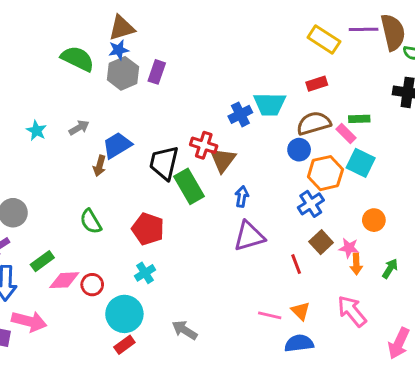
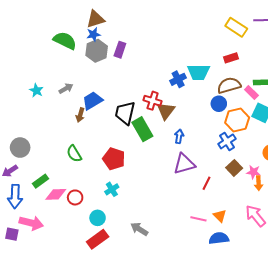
red line: (296, 264) -> (207, 183), moved, turned 48
cyan circle: (124, 314) -> (98, 218), size x0.6
red rectangle: (124, 345) -> (98, 239), size x1.5

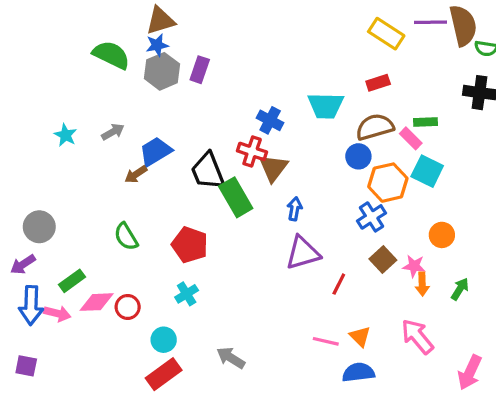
blue cross: (178, 79) -> (270, 120), moved, turned -35
black trapezoid: (125, 113) -> (208, 171), turned -35
brown arrow: (80, 115) -> (136, 174), turned 40
pink arrow: (31, 223) -> (57, 314), moved, size x0.7

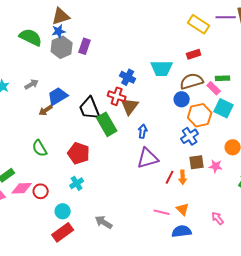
brown square: (383, 259) -> (197, 162), turned 35
orange arrow: (422, 284) -> (183, 177), moved
pink arrow: (417, 336) -> (218, 218), moved, size x0.6

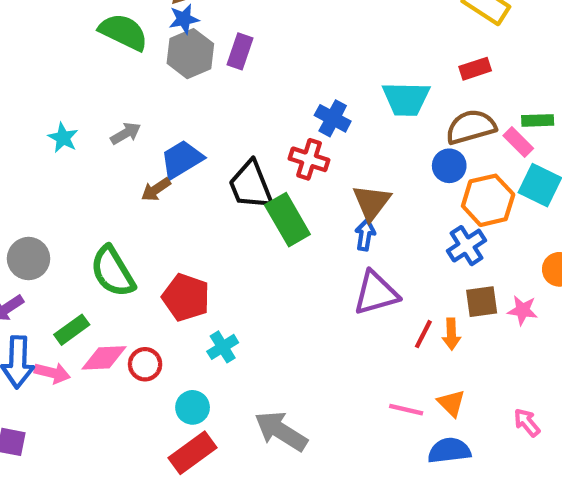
brown triangle: (130, 106) -> (372, 202), moved
green semicircle: (40, 148) -> (113, 271), moved, size x1.4
red pentagon: (79, 153) -> (186, 297), moved
gray arrow: (104, 222) -> (281, 431), size x1.4

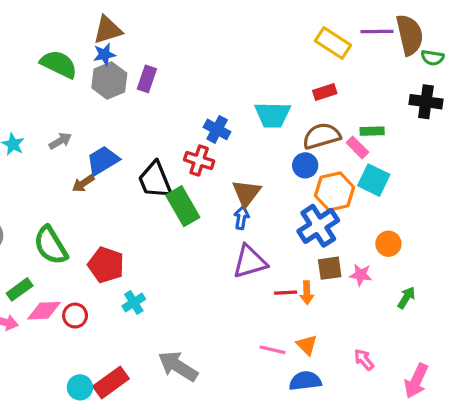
blue cross: (466, 246) -> (318, 226), size x1.4
red line: (423, 334) -> (286, 293), turned 60
cyan circle: (193, 407) -> (80, 387), moved

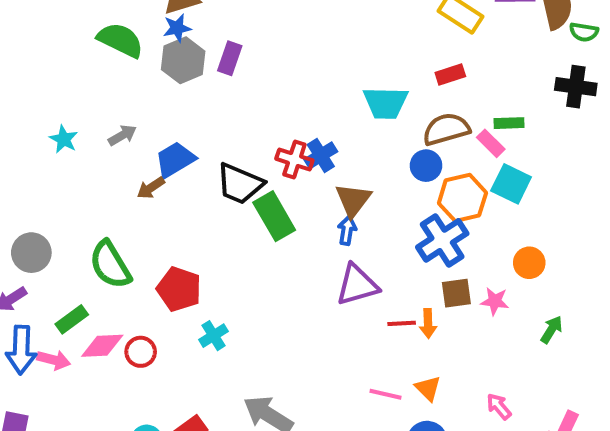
blue cross: (217, 129) -> (321, 155), moved, turned 30
black trapezoid: (155, 180) -> (240, 184), turned -45

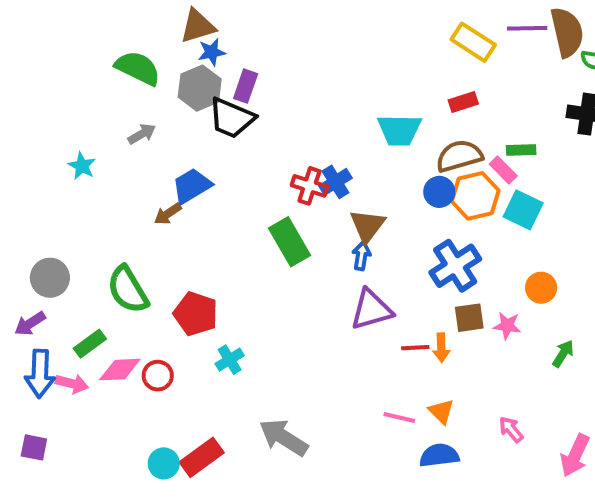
blue star: (177, 28) -> (212, 52), moved
gray arrow: (122, 135) -> (142, 134), moved
black trapezoid: (240, 184) -> (232, 118), moved
orange hexagon: (462, 198) -> (475, 196), moved

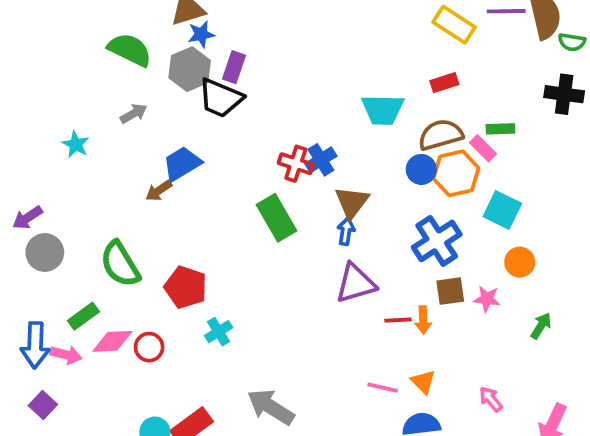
cyan square: (523, 210) -> (502, 210), moved
purple arrow: (30, 324) -> (27, 218), moved
purple square: (34, 447) -> (43, 405), moved, turned 32

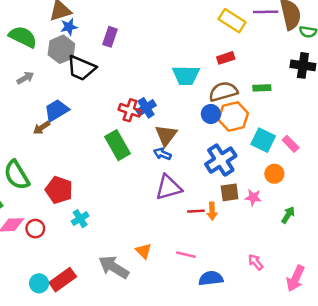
purple rectangle: (234, 67) -> (110, 37), moved
pink rectangle: (483, 148) -> (291, 144), moved
blue arrow: (346, 231) -> (162, 154), turned -77
orange triangle: (423, 382) -> (144, 251), moved

